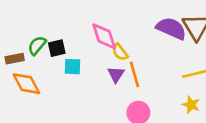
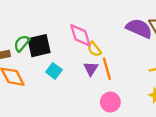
black square: (57, 48) -> (39, 46), size x1.5
cyan square: (73, 67) -> (54, 71), moved, turned 35

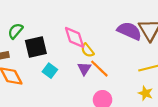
green semicircle: (22, 43) -> (15, 31), moved
orange line: (107, 69) -> (99, 69), turned -30

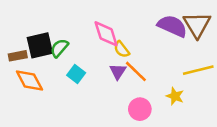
green semicircle: (15, 31) -> (59, 48), moved
black square: (36, 47) -> (40, 45), moved
yellow star: (146, 93) -> (175, 96), moved

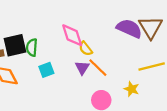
green semicircle: (59, 48) -> (32, 47), turned -36
cyan square: (76, 74) -> (46, 70), turned 32

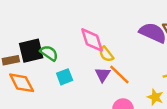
green semicircle: (32, 47) -> (49, 53), turned 120

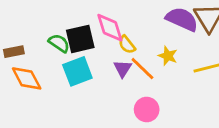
black square: (31, 51) -> (80, 39), moved
cyan square: (65, 77) -> (77, 71), size x1.5
yellow star: (155, 97) -> (168, 56), moved

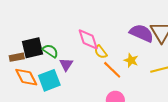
black square: (80, 39) -> (33, 48), moved
purple triangle: (123, 69) -> (66, 65), moved
cyan square: (77, 71) -> (49, 80), moved

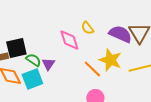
green semicircle: (50, 51) -> (33, 60), moved
yellow semicircle: (101, 52) -> (87, 28), moved
yellow star: (131, 60) -> (110, 60), size x1.6

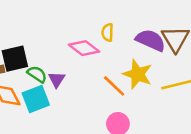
yellow semicircle: (87, 28) -> (107, 32), turned 40
pink diamond: (69, 40) -> (84, 48), turned -35

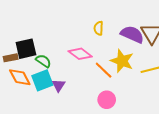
pink diamond: (84, 48) -> (80, 54), moved
purple triangle: (57, 79) -> (59, 85), moved

